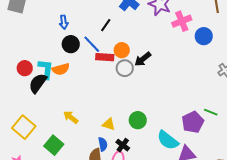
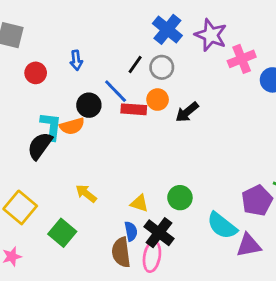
black circle: (71, 44) -> (89, 105), moved
red circle: (25, 68) -> (36, 73), moved
gray circle: (125, 68) -> (162, 67), moved
black cross: (123, 145) -> (159, 233), size x1.5

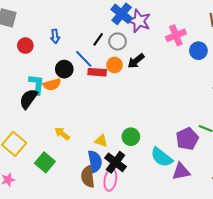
purple star: (211, 35) -> (139, 21), moved
black arrow: (187, 112) -> (136, 61), moved
blue semicircle: (131, 231) -> (95, 161), size x1.5

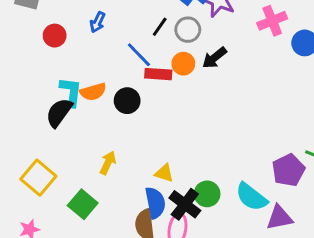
blue arrow: (55, 36) -> (98, 22), turned 32
black circle: (64, 69) -> (127, 101), moved
yellow arrow: (62, 134) -> (108, 163), turned 77
green circle: (131, 137) -> (207, 194), moved

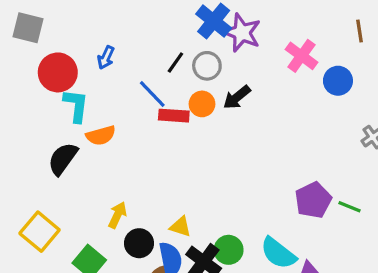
pink cross: (272, 21) -> (301, 56), turned -32
red circle: (55, 36) -> (58, 72), size x1.5
cyan L-shape: (71, 92) -> (76, 106), moved
black circle: (127, 101) -> (139, 243), moved
purple pentagon: (288, 170) -> (313, 200), moved

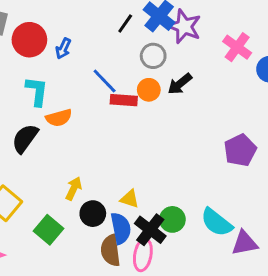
black line: (175, 62) -> (125, 23), moved
red circle: (58, 72) -> (29, 40), moved
purple pentagon: (313, 200) -> (240, 150), moved

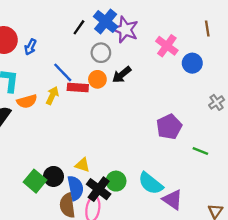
yellow arrow: (74, 189) -> (52, 96), moved
green square: (49, 230) -> (35, 181), moved
purple triangle: (245, 243) -> (173, 200), turned 45

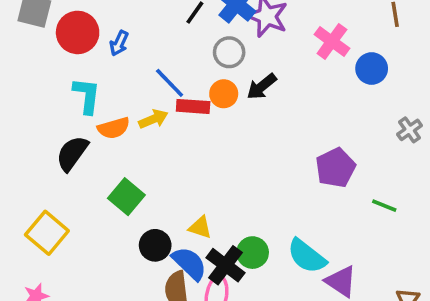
yellow arrow: (52, 96) -> (153, 119), turned 42
green square: (35, 181) -> (126, 197), moved
blue semicircle: (75, 188) -> (189, 263), turned -35

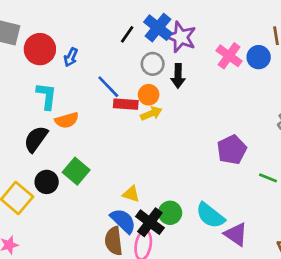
blue circle: (372, 69) -> (259, 57), moved
black arrow: (262, 87) -> (178, 76), moved, turned -50
yellow arrow: (153, 119) -> (151, 114), moved
black circle: (155, 245) -> (47, 182), moved

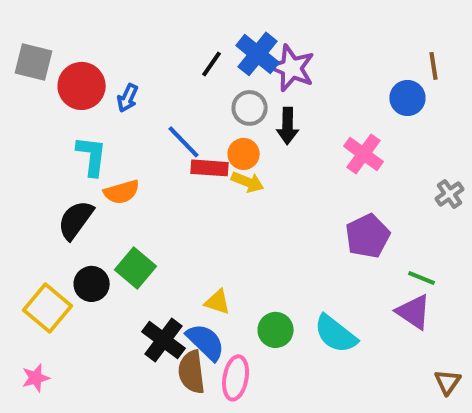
pink cross: (229, 56) -> (364, 154), moved
yellow arrow: (151, 114) -> (248, 182), turned 45
black cross: (150, 222) -> (164, 340), moved
purple triangle: (236, 234) -> (413, 312), moved

